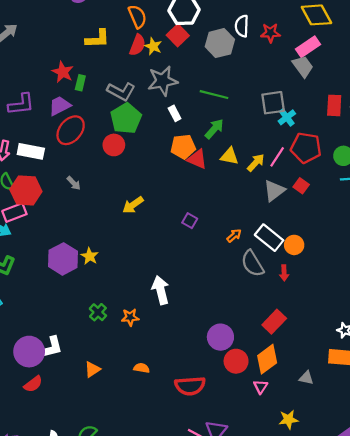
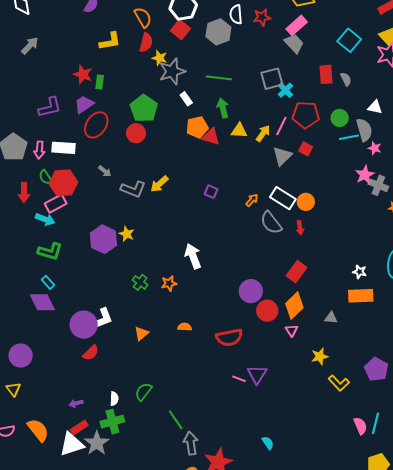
yellow star: (153, 46) -> (160, 58), moved
gray L-shape: (121, 91) -> (133, 189), moved
green arrow: (214, 129) -> (223, 108), turned -48

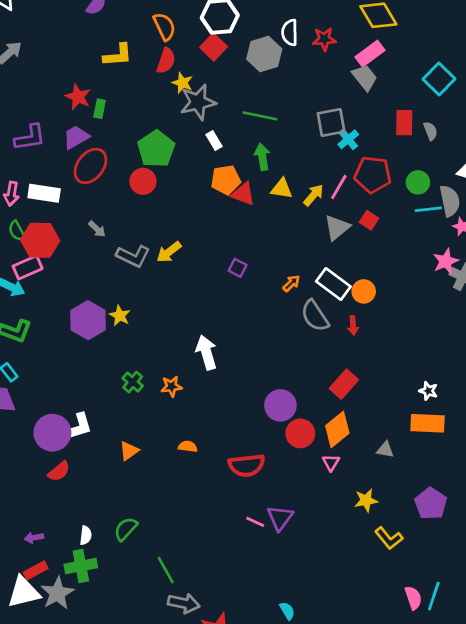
purple pentagon: (376, 369) -> (431, 504), moved
gray arrow: (191, 443) -> (184, 603), turned 105

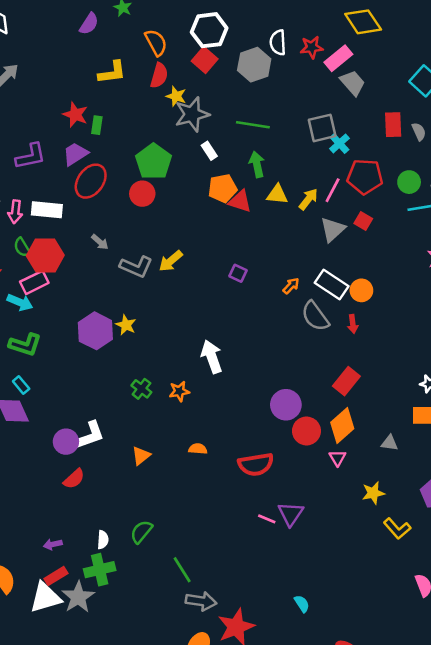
pink rectangle: (370, 54) -> (338, 58), moved
purple circle: (52, 433) -> (66, 442), size x0.7

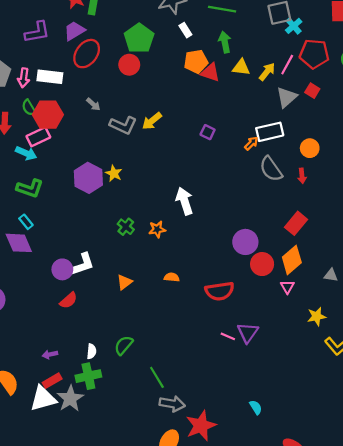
white rectangle: (332, 285) -> (270, 132), moved, turned -48

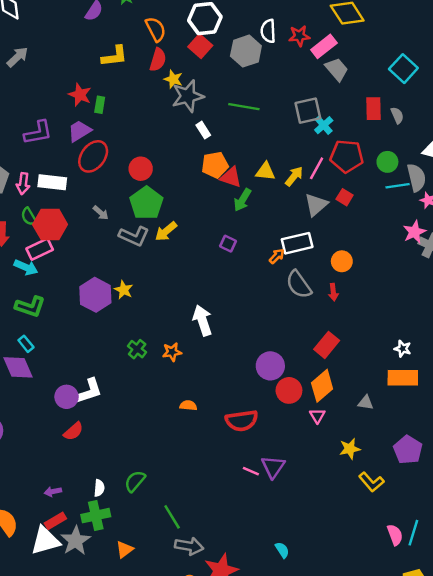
green pentagon: (139, 38) -> (146, 203), moved
green arrow: (225, 42) -> (242, 200), moved, turned -138
orange triangle: (124, 282) -> (125, 549), moved

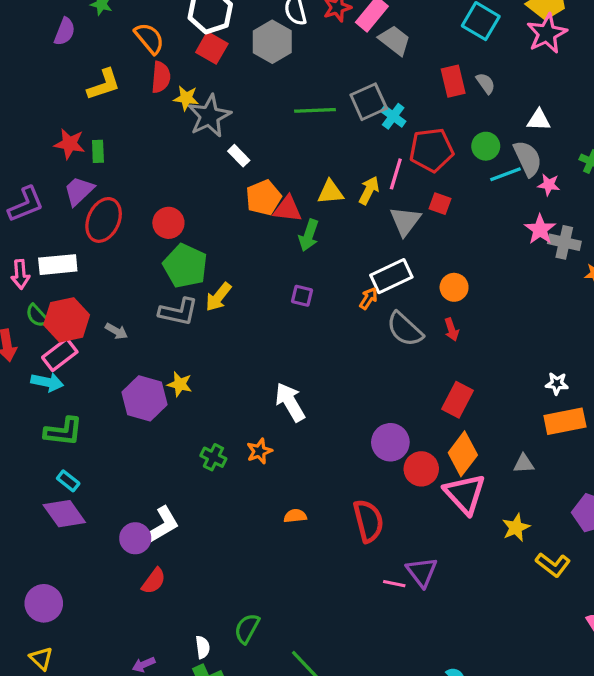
green line: (244, 107) -> (315, 110), moved
gray arrow: (101, 213) -> (116, 331), moved
pink triangle: (317, 416) -> (465, 494), size x2.0
red semicircle: (242, 421) -> (368, 521), turned -84

